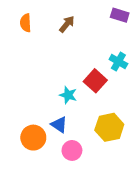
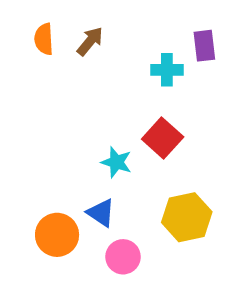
purple rectangle: (120, 15) -> (204, 46), moved, turned 66
brown arrow: (67, 24) -> (90, 41), moved
cyan cross: (118, 62) -> (167, 70), moved, turned -30

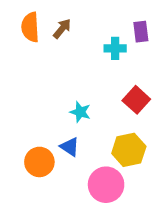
orange semicircle: (44, 39) -> (30, 27), size x1.4
red square: (163, 138) -> (136, 100), moved
pink circle: (123, 257) -> (106, 185), moved, size x1.5

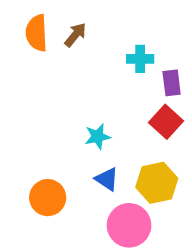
purple rectangle: (141, 32) -> (172, 83), moved
cyan star: (80, 112) -> (98, 137), turned -30
blue triangle: (70, 147) -> (107, 179), moved

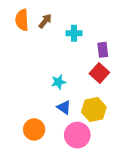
cyan cross: (140, 59) -> (74, 33), moved
orange circle: (48, 198) -> (34, 129), moved

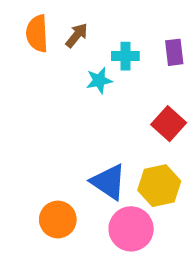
purple rectangle: (103, 50) -> (174, 52), moved
cyan star: (58, 82) -> (99, 80), moved
blue triangle: (64, 107) -> (109, 182), size x1.5

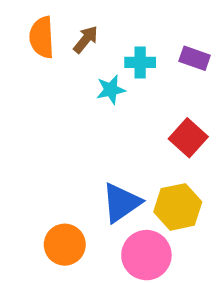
purple rectangle: (174, 52) -> (195, 58), turned -64
blue triangle: (109, 182) -> (121, 203), turned 51

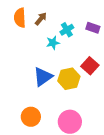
cyan cross: (140, 62) -> (67, 30), turned -32
blue triangle: (121, 203) -> (43, 77), moved
yellow hexagon: (178, 207) -> (69, 79), moved

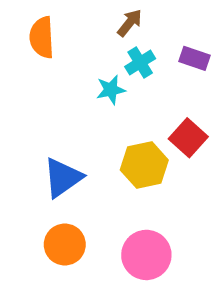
brown arrow: (41, 19) -> (130, 23), moved
blue triangle: (43, 77) -> (63, 178), moved

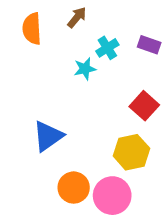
brown arrow: (130, 23) -> (77, 17), moved
yellow hexagon: (144, 165) -> (131, 152), moved
orange circle: (65, 245) -> (74, 188), moved

